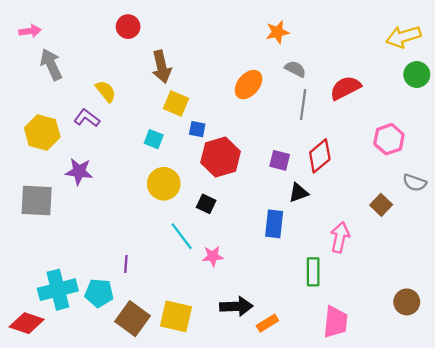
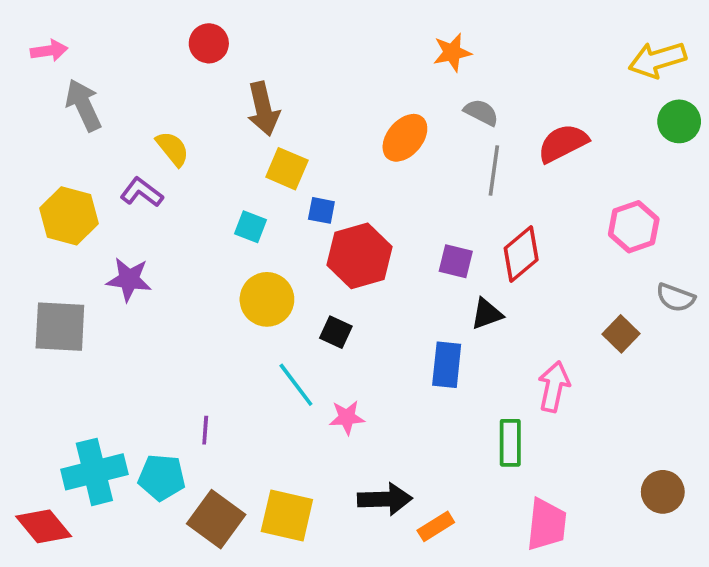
red diamond: (27, 323) -> (44, 526), turned 32

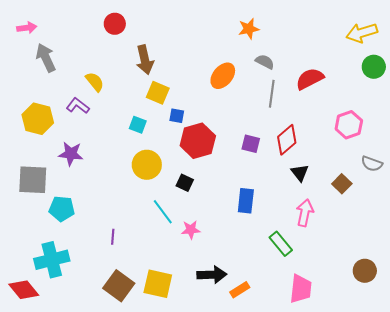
black triangle: (487, 314) -> (300, 173), moved, turned -48
green rectangle: (510, 443) -> (281, 244), turned -40
cyan pentagon: (162, 477) -> (62, 209), moved

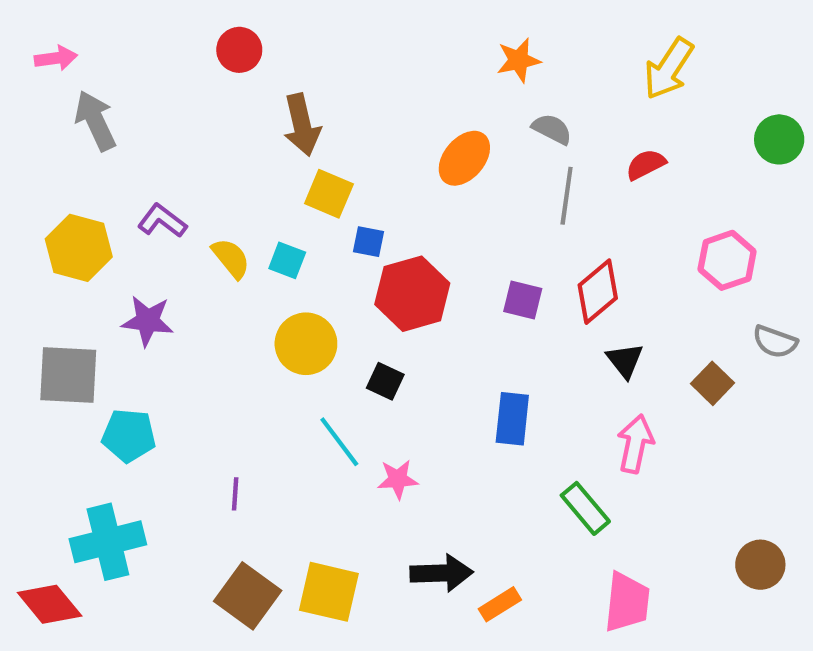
yellow arrow: (362, 33) -> (669, 69), moved, turned -40
red semicircle: (310, 79) -> (646, 164), size x0.7
yellow semicircle: (95, 82) -> (231, 258), moved

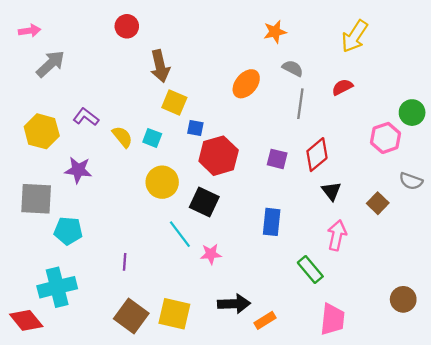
gray arrow: (95, 121) -> (51, 64), turned 72
green circle: (779, 139) -> (412, 113), moved
black square: (385, 381) -> (204, 202), size x1.5

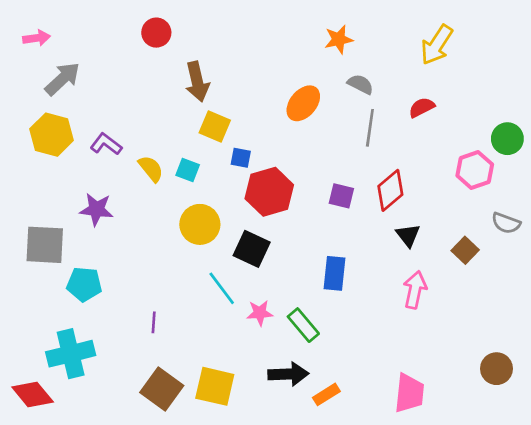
yellow hexagon: (42, 131) -> (52, 135), moved
green rectangle: (310, 270) -> (303, 325), moved

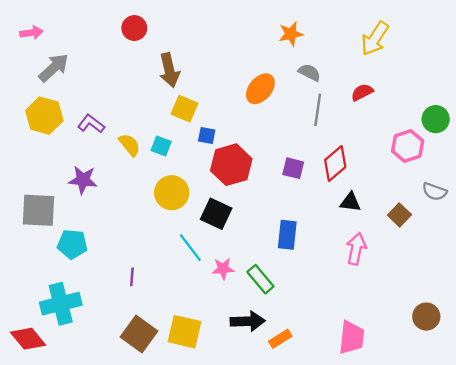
black triangle: (408, 235) -> (350, 202), turned -45

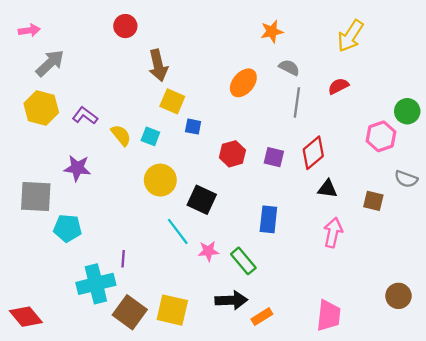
red hexagon: (231, 165) -> (232, 154), moved, size x0.7
brown square: (399, 215) -> (373, 201), turned -30
cyan cross: (61, 304) -> (96, 284), moved

